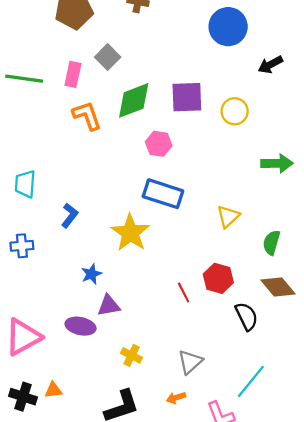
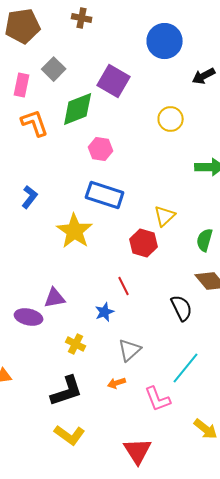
purple square: (187, 97) -> (114, 81), moved, turned 32
blue L-shape: (70, 215) -> (30, 197), moved
blue star: (91, 274) -> (105, 312), moved
red hexagon: (218, 278) -> (144, 243), moved

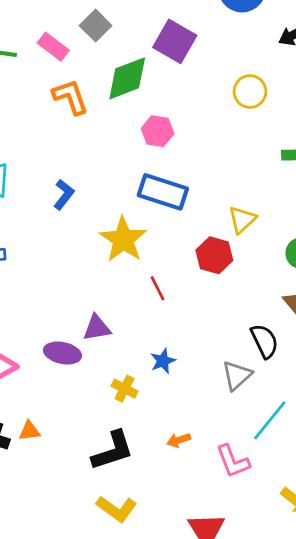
pink rectangle: (22, 85) -> (53, 47), turned -65
red line: (124, 286) -> (158, 288), moved
blue star: (105, 312) -> (163, 361), moved
gray triangle: (130, 350) -> (237, 375), moved

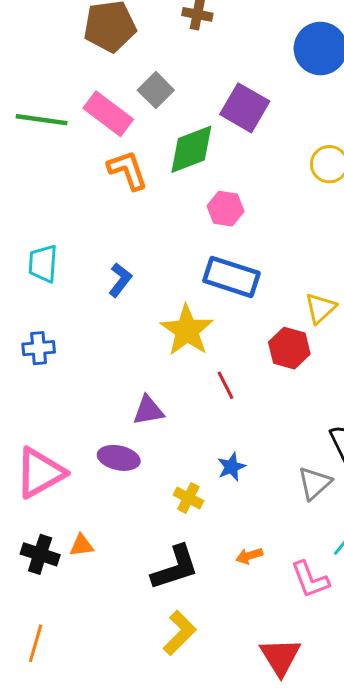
pink rectangle: (53, 47) -> (108, 114), size x1.4
purple triangle: (97, 328) -> (148, 410), moved
yellow L-shape: (117, 509) -> (179, 633), turned -81

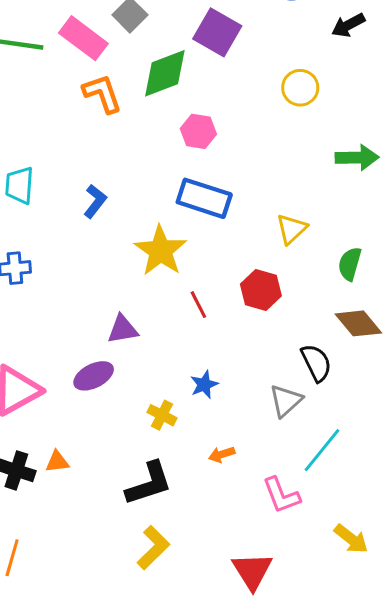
red hexagon: (289, 348) -> (261, 290), moved
purple ellipse: (119, 458) -> (94, 376), turned -39
orange arrow: (249, 556) -> (222, 454), moved

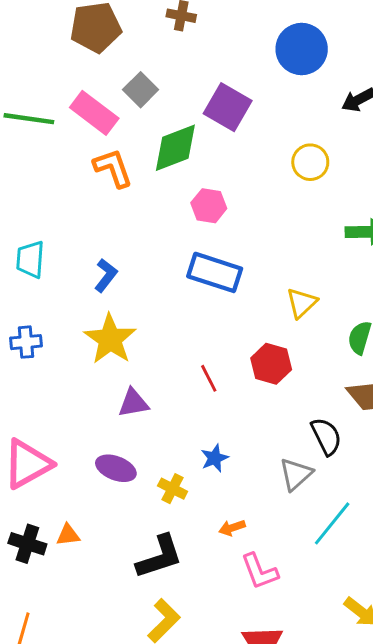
yellow star: (161, 251) -> (110, 339), moved
purple ellipse: (94, 376) -> (116, 468), moved, turned 48
pink L-shape: (281, 495) -> (260, 571), moved

